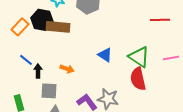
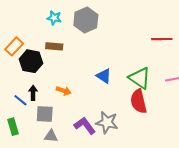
black hexagon: (42, 20) -> (31, 61), moved
brown rectangle: (58, 27) -> (54, 46), size x0.7
blue line: (26, 60) -> (20, 100), moved

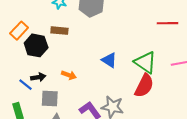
black arrow: (33, 93) -> (38, 77), turned 80
red semicircle: (139, 101) -> (144, 86), turned -140

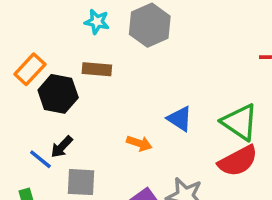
orange arrow: (69, 75) -> (139, 143), moved
black arrow: (38, 77) -> (62, 147), turned 144
red semicircle: (144, 86) -> (238, 161), turned 35

